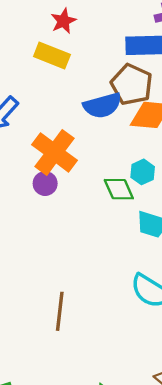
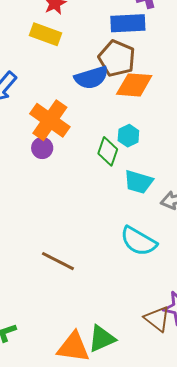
green diamond: (119, 189) -> (108, 151), turned 44
brown line: (60, 311) -> (58, 261), turned -68

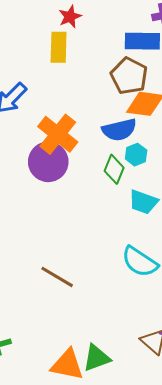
yellow rectangle: (45, 34) -> (59, 47), turned 68
blue semicircle: (91, 78) -> (119, 130), moved
purple circle: (42, 148) -> (48, 162), size x1.8

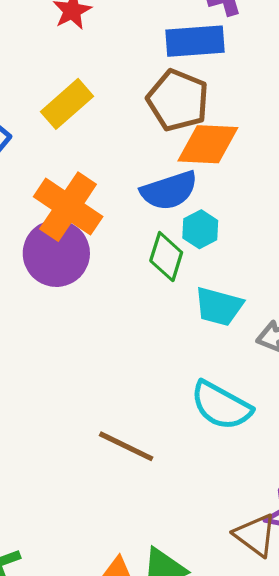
yellow rectangle: (59, 47) -> (67, 104), moved, turned 52
brown line: (57, 277) -> (126, 446), moved

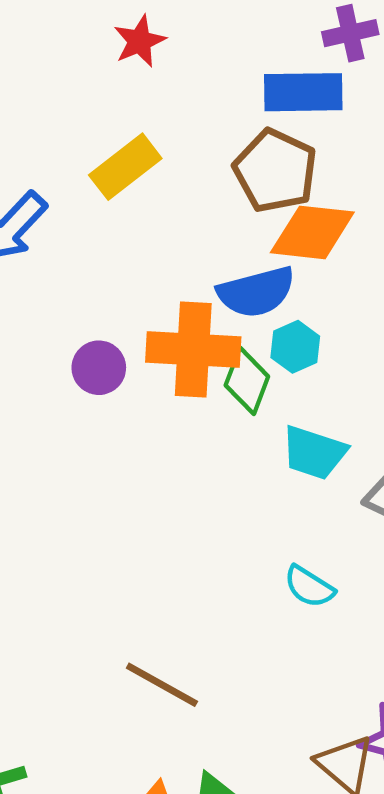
orange cross: (68, 207) -> (193, 350), moved, turned -34
purple circle: (56, 253) -> (99, 368), size x0.6
cyan semicircle: (221, 406) -> (309, 587), size x0.6
brown line: (126, 446) -> (162, 685), moved

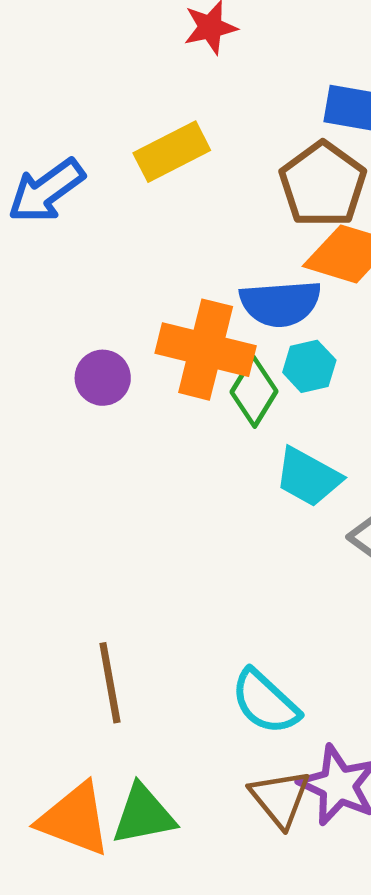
purple circle: (99, 368) -> (103, 378), moved
cyan semicircle: (309, 587) -> (265, 702), moved, size x1.4
brown line: (162, 685) -> (110, 683), turned 40

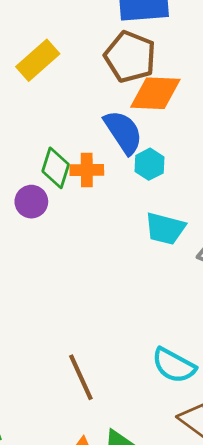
blue semicircle: (280, 303) -> (123, 132), turned -105
orange cross: (206, 350) -> (87, 170), size x0.6
green diamond: (254, 392) -> (56, 168), moved

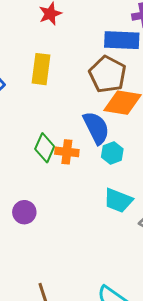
yellow rectangle: (38, 60) -> (41, 69), turned -48
purple circle: (31, 202) -> (24, 212), moved

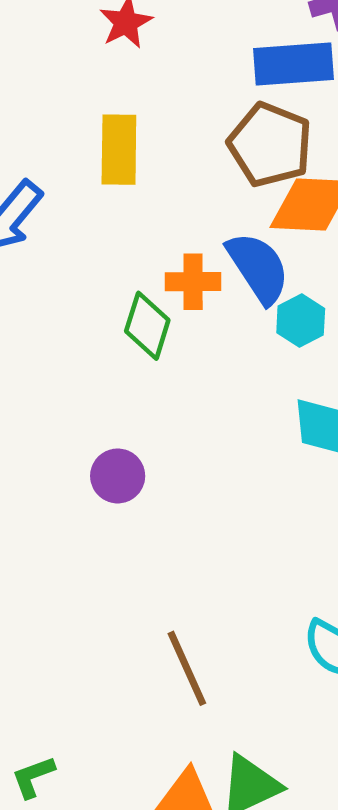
orange cross: (67, 152) -> (193, 282), moved

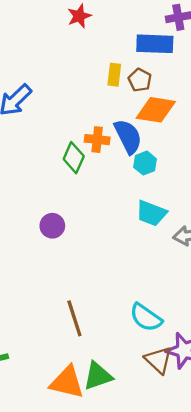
brown pentagon: (270, 145) -> (140, 80), size x0.6
yellow rectangle: (119, 150) -> (114, 75), moved, size x0.7

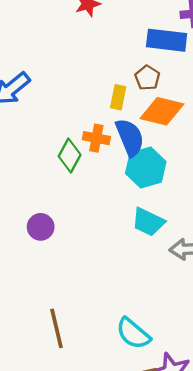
yellow rectangle: (114, 75) -> (118, 97), moved
cyan hexagon: (145, 163) -> (146, 168), size x1.6

